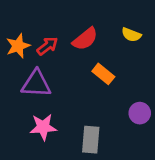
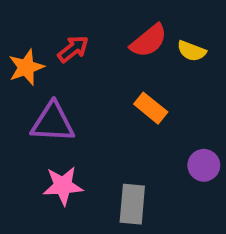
red semicircle: (85, 39) -> (149, 41), moved
red arrow: (47, 46) -> (73, 49), moved

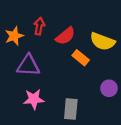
red semicircle: (149, 41) -> (65, 36), moved
red arrow: (73, 49) -> (39, 26), turned -42
yellow semicircle: (192, 51) -> (102, 41), moved, size x1.6

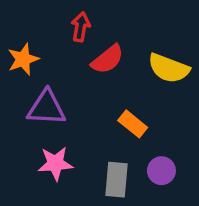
red arrow: (39, 26) -> (81, 27), moved
orange rectangle: (81, 58) -> (133, 124), moved
purple circle: (109, 88) -> (161, 171), moved

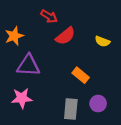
red arrow: (81, 27) -> (49, 16), turned 112
yellow semicircle: (169, 68) -> (102, 41), size x0.6
pink star: (55, 163) -> (22, 98), moved

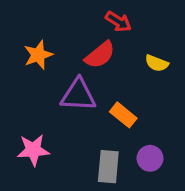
red arrow: (49, 16) -> (118, 22), moved
orange star: (14, 36) -> (38, 55), moved
purple triangle: (28, 65) -> (78, 95), moved

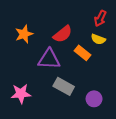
red arrow: (118, 22) -> (100, 18), moved, turned 84
orange rectangle: (123, 115) -> (83, 53), moved
gray rectangle: (108, 167) -> (64, 86), moved, turned -66

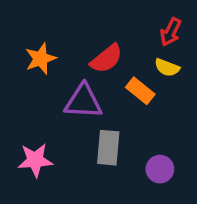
gray rectangle: (64, 86) -> (108, 148), turned 66

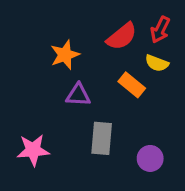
orange star: (41, 59) -> (65, 55), moved
red semicircle: (106, 59) -> (122, 36), moved
purple triangle: (83, 101) -> (78, 95), size x0.7

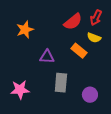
orange star: (65, 55) -> (25, 30), moved

